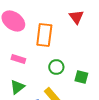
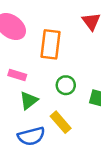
green triangle: (17, 87) -> (29, 100), moved

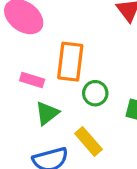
orange rectangle: (50, 44) -> (70, 62), moved

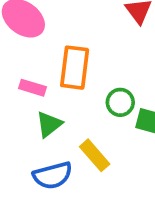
green circle: (95, 93) -> (120, 102), moved

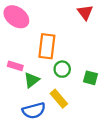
pink rectangle: (33, 88) -> (15, 66), moved
green circle: (120, 102) -> (62, 69), moved

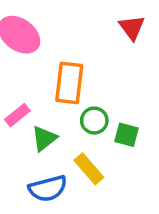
pink rectangle: (15, 66) -> (17, 115), turned -56
green square: (91, 78) -> (126, 135), moved

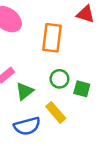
red triangle: (132, 28) -> (86, 14), turned -36
orange rectangle: (69, 83) -> (52, 38), moved

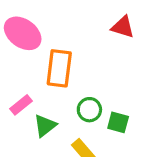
orange rectangle: (52, 38) -> (59, 68), moved

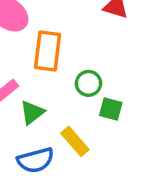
green circle: (89, 110) -> (88, 83), moved

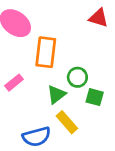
green triangle: (32, 112) -> (56, 94), moved

